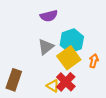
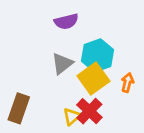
yellow triangle: (53, 86) -> (72, 117), turned 48

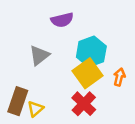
gray triangle: (62, 64) -> (39, 55), moved
yellow triangle: (72, 117) -> (35, 109), moved

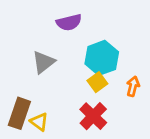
yellow square: (88, 73) -> (97, 82), size x0.6
yellow triangle: (35, 109) -> (39, 122), turned -42

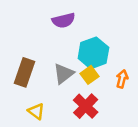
gray triangle: (43, 62) -> (64, 74), moved
brown rectangle: (19, 113) -> (25, 72), moved

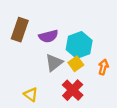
purple semicircle: (64, 20) -> (48, 36), moved
brown rectangle: (25, 72) -> (20, 30), moved

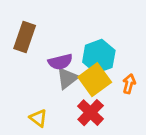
purple semicircle: (48, 36) -> (60, 62), moved
yellow square: (76, 64) -> (95, 80), size x1.6

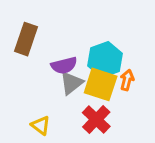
yellow square: (95, 80) -> (101, 84), turned -36
orange arrow: (129, 84) -> (127, 80), moved

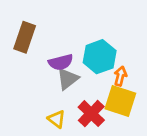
yellow square: (101, 84) -> (120, 101), moved
yellow triangle: (41, 125) -> (57, 119), moved

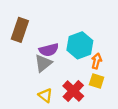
gray triangle: (68, 79) -> (43, 63), moved
yellow square: (120, 101) -> (97, 81), size x0.6

